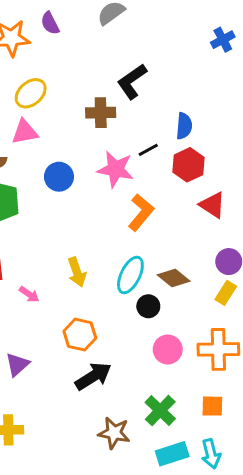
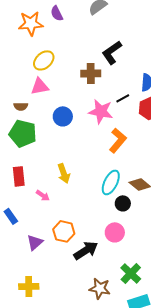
yellow arrow: (77, 272) -> (64, 173), moved
orange hexagon: (80, 335) -> (64, 231), moved
pink circle: (168, 349) -> (115, 232), moved

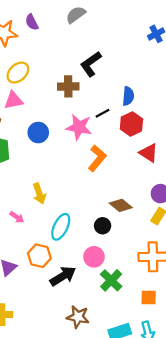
cyan ellipse: (111, 182) -> (61, 227), moved
green cross: (131, 273) -> (111, 280), moved

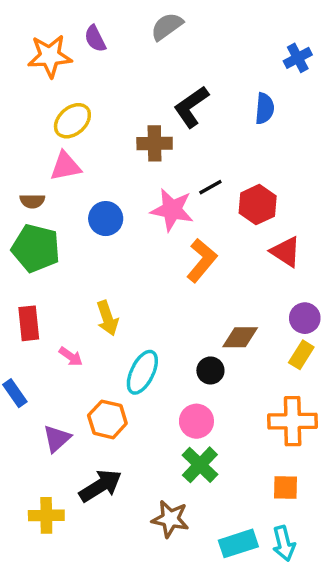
blue semicircle: (128, 96) -> (265, 109), moved
brown diamond: (121, 205) -> (240, 337), turned -40
black arrow: (63, 276) -> (100, 486), moved
green cross: (111, 280) -> (200, 465), moved

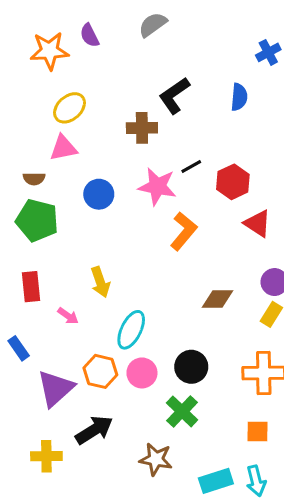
black circle: (210, 370) -> (191, 367), moved, size x1.4
pink circle: (196, 421) -> (142, 373), moved
purple triangle: (57, 439) -> (56, 388), size x1.5

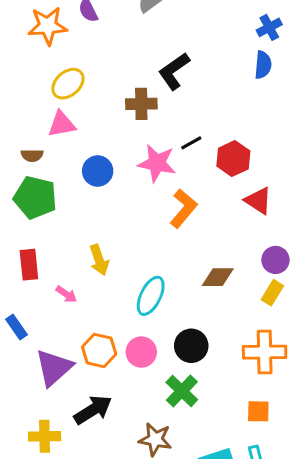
blue semicircle: (239, 97) -> (263, 65), moved
cyan ellipse: (131, 330) -> (151, 296), moved

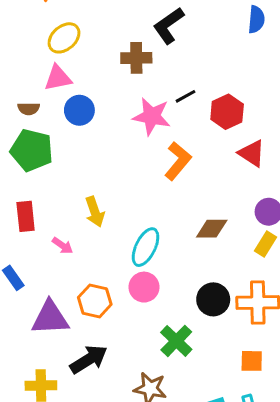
blue circle: (98, 171) -> (79, 110), moved
black circle: (191, 346) -> (213, 299), moved
pink circle: (141, 352) -> (144, 287), moved
purple triangle: (54, 368) -> (50, 318), turned 39

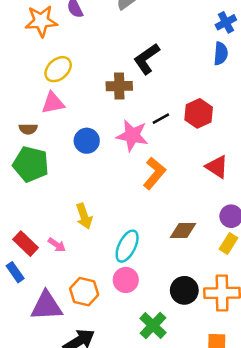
blue circle: (79, 110) -> (87, 141), moved
red hexagon: (227, 112) -> (199, 113), moved
red rectangle: (26, 216) -> (26, 244), moved, turned -40

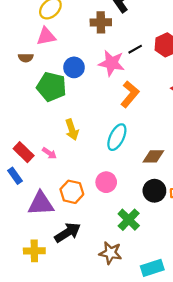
green pentagon: (31, 164) -> (51, 87), moved
brown diamond: (183, 231) -> (153, 156), moved
cyan ellipse: (127, 246) -> (117, 137), moved

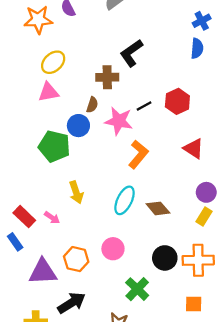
brown semicircle: (26, 58) -> (92, 105), moved, turned -72
brown diamond: (153, 156) -> (158, 208), moved, turned 50

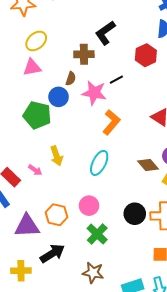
red hexagon: (177, 101) -> (146, 55), moved
brown diamond: (158, 208) -> (148, 165), moved
pink arrow: (52, 218) -> (35, 170), moved
green cross: (137, 289) -> (97, 234), moved

